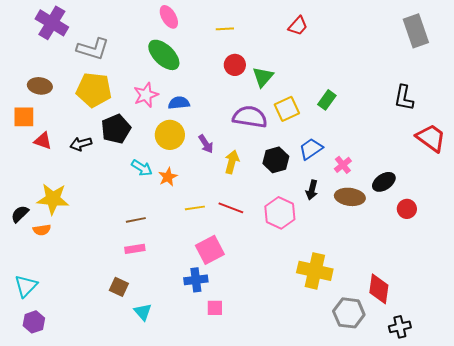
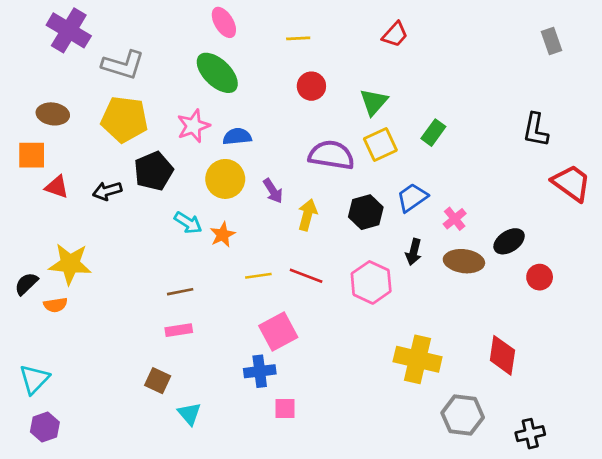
gray rectangle: (416, 31) -> (551, 41), size x0.6
green triangle: (263, 77) -> (374, 102), moved
red diamond: (379, 289) -> (502, 355), moved

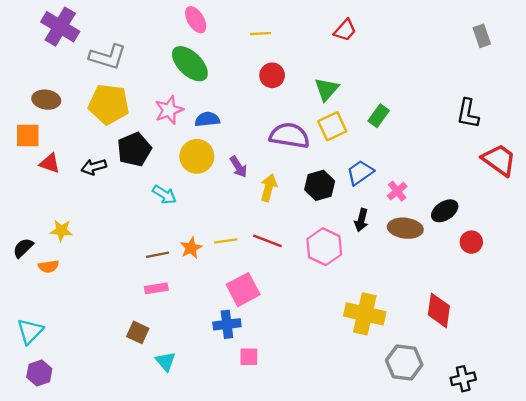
orange star: (223, 235) -> (191, 248), moved
yellow star: (70, 264) -> (61, 230), size x0.6

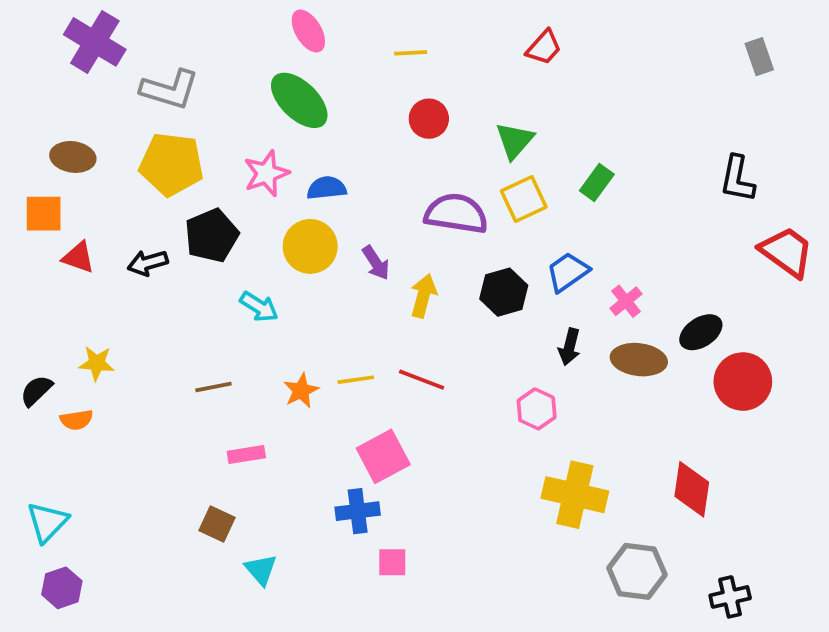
red circle: (471, 242) -> (743, 382), size x1.6
pink hexagon: (324, 247) -> (537, 409), moved, size x0.7
brown line: (157, 255) -> (213, 387), moved

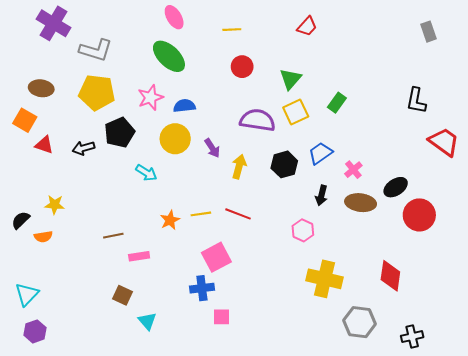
orange square: (44, 214) -> (25, 120), turned 30
brown line: (213, 387) -> (113, 236), moved

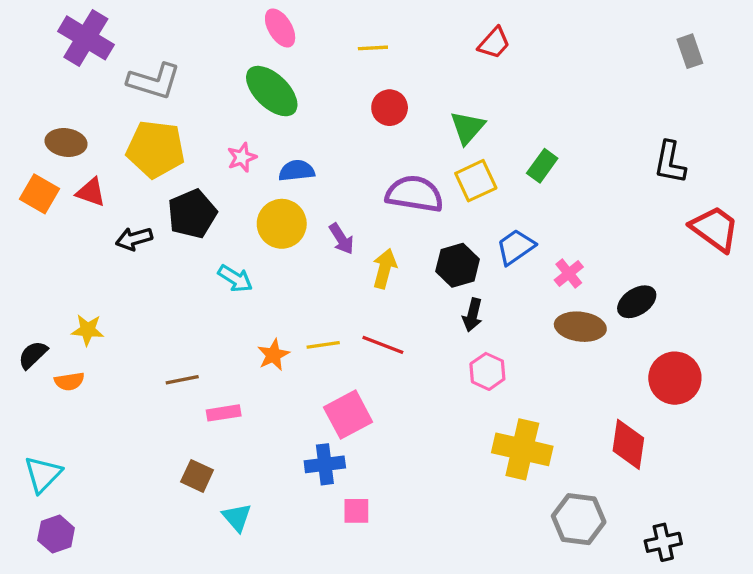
pink star: (150, 98) -> (242, 157), size x0.7
red triangle: (44, 145) -> (91, 192), moved
black arrow: (321, 195) -> (472, 315), moved
red circle: (419, 215) -> (675, 378), moved

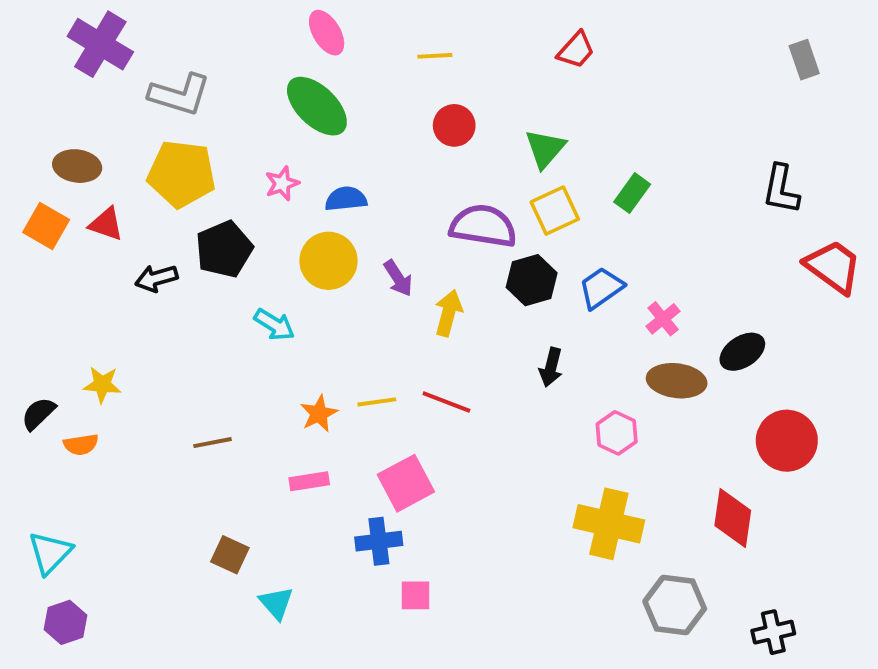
black hexagon: (458, 265) -> (532, 280), moved
pink hexagon: (487, 371) -> (617, 433), moved
pink rectangle: (224, 413) -> (309, 481), moved

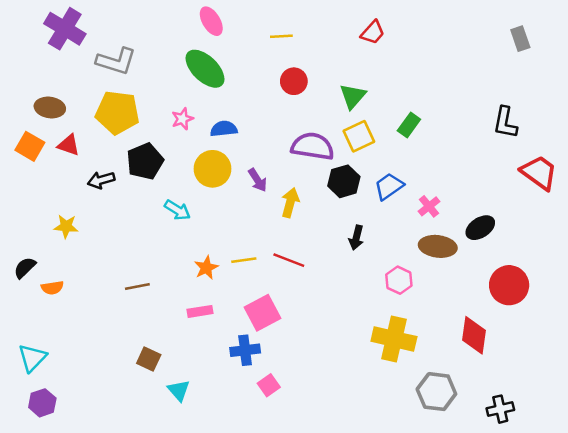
yellow star: (102, 385) -> (66, 226), moved
pink square: (416, 595) -> (269, 385), turned -35

